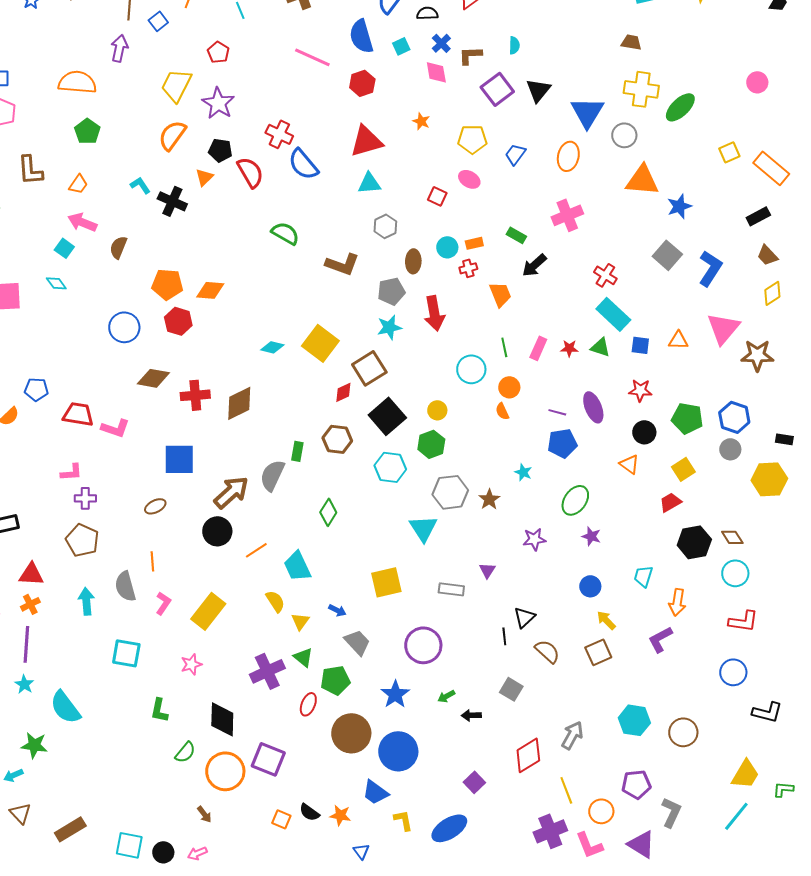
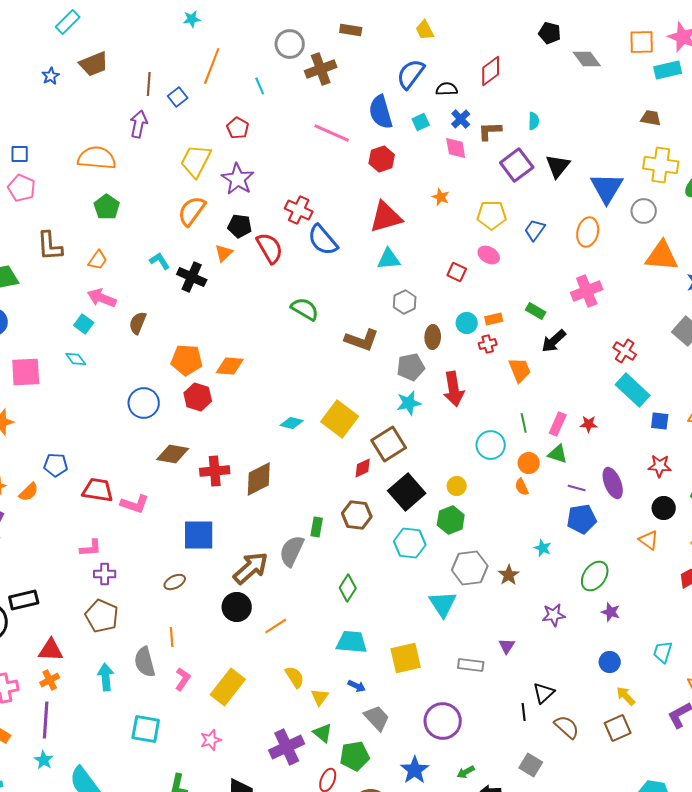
green triangle: (600, 347) -> (558, 454), moved
cyan trapezoid: (297, 566) -> (352, 642), moved, turned 120

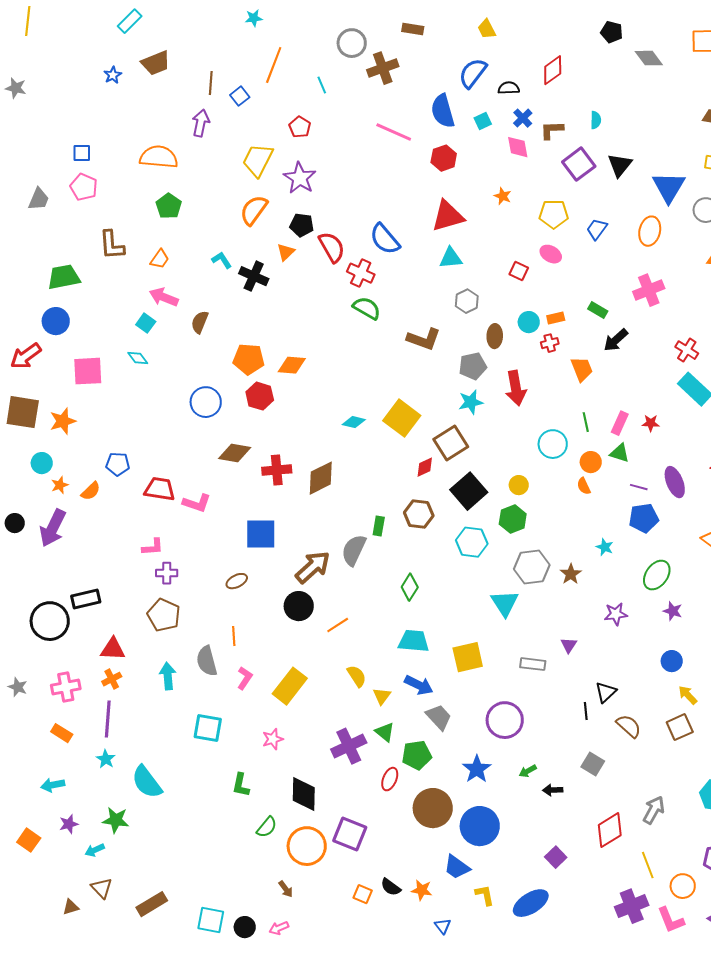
red cross: (299, 210) -> (361, 273), moved
blue arrow: (357, 686) -> (419, 685), size x1.6

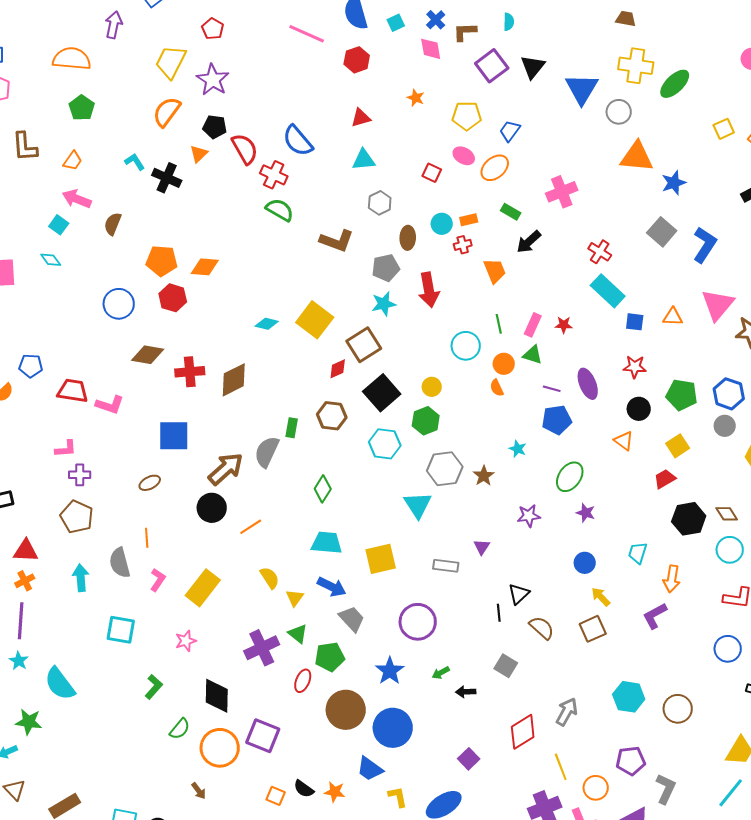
red triangle: (448, 216) -> (361, 118), size x0.6
orange ellipse: (650, 231) -> (495, 168), moved, turned 36
green L-shape: (241, 785) -> (154, 687), turned -150

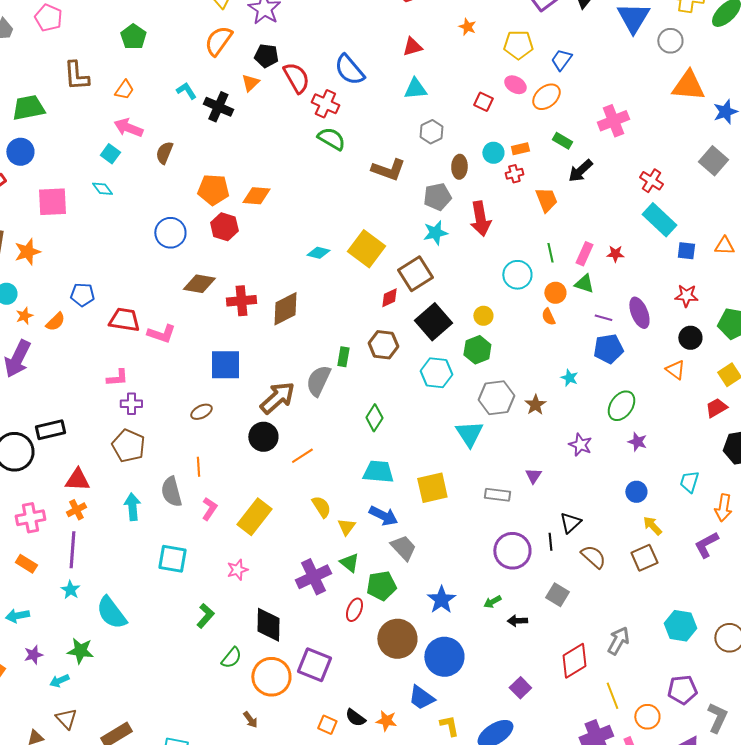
purple star: (529, 516) -> (580, 445), turned 30
purple circle: (418, 622) -> (512, 551), moved

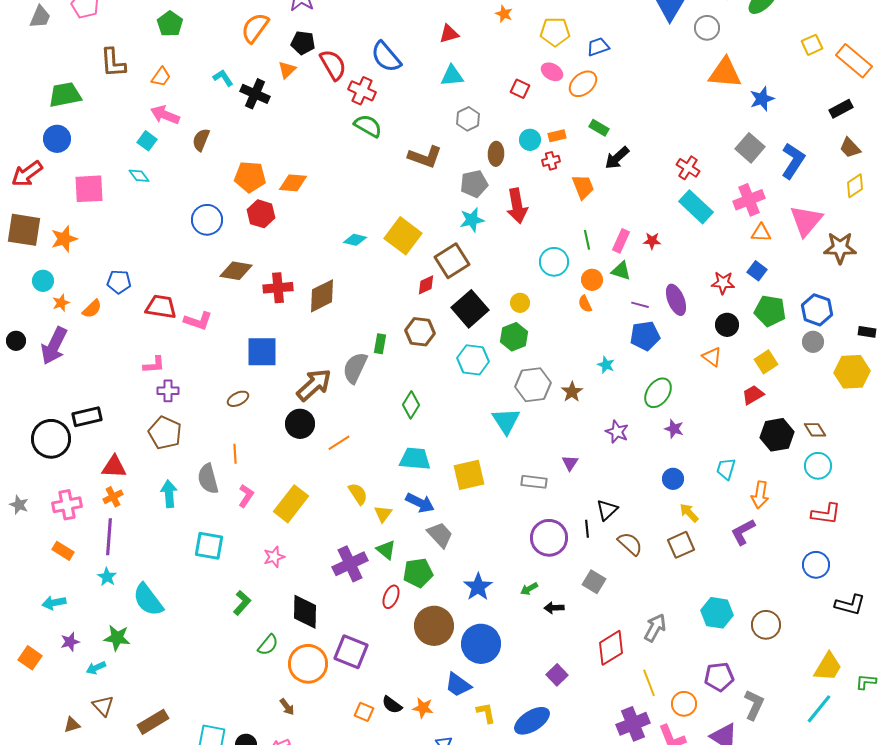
blue trapezoid: (561, 60) -> (598, 47), turned 35
pink cross: (613, 121) -> (749, 200), moved
blue square: (686, 251) -> (757, 271), moved, turned 30

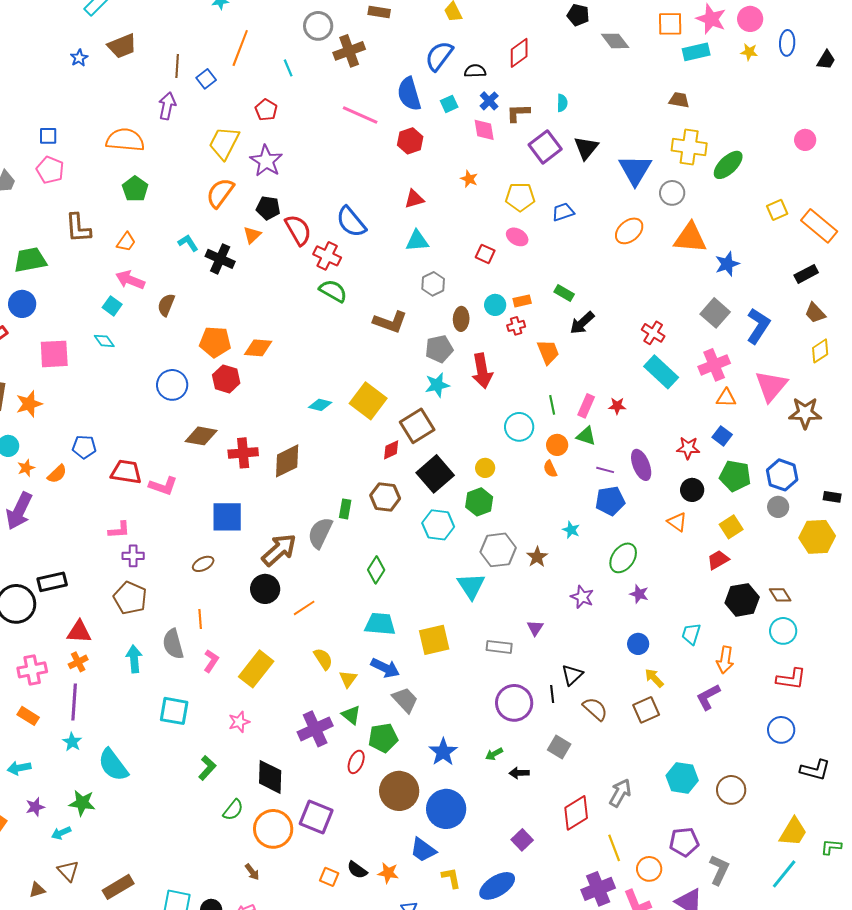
orange ellipse: (583, 84) -> (629, 231), moved

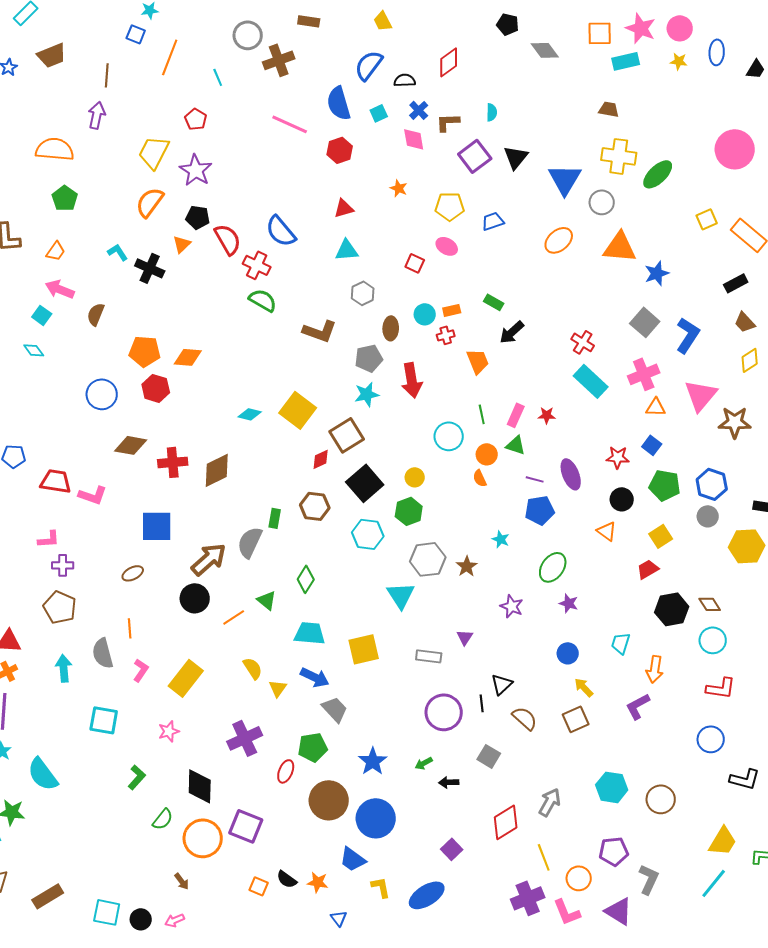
blue square: (206, 79) -> (136, 34), moved, turned -30
pink circle: (805, 140) -> (735, 149), size x1.8
green triangle: (351, 715) -> (267, 600), moved

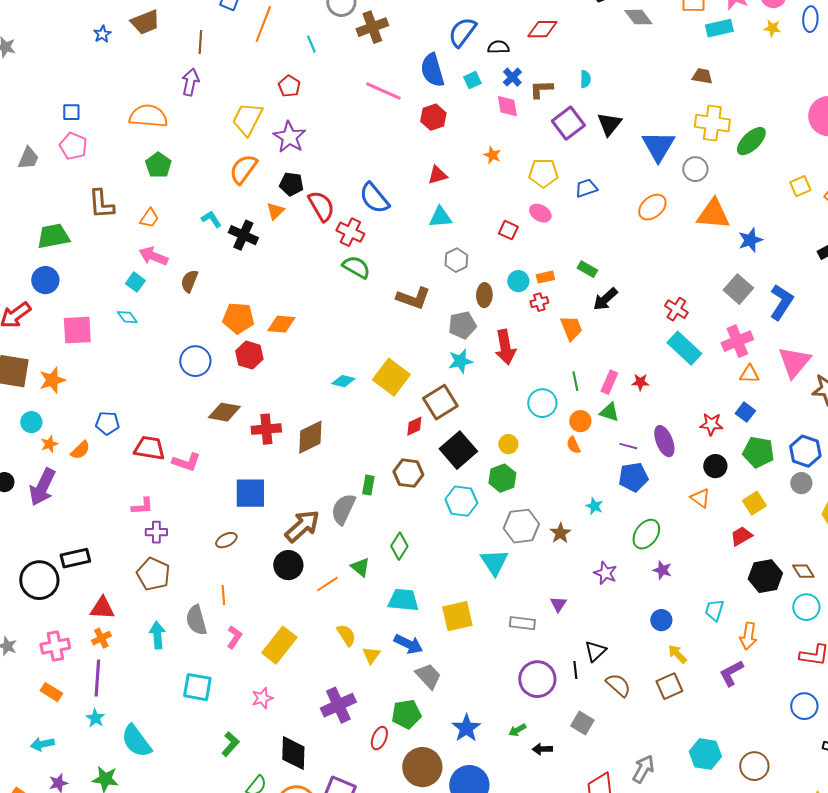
red diamond: (449, 62) -> (542, 29), turned 36

